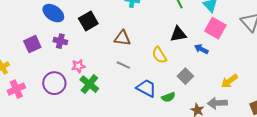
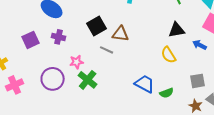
black square: (88, 21) -> (97, 26), moved
yellow semicircle: (159, 55) -> (169, 55), moved
gray line: (123, 65) -> (107, 50), moved
gray square: (185, 76) -> (198, 81), moved, turned 35

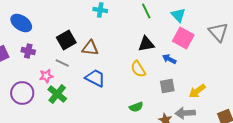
gray line: (107, 50) -> (62, 63), moved
gray square: (198, 81) -> (167, 86), moved
blue trapezoid: (145, 84) -> (95, 78), moved

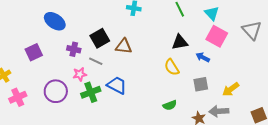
purple cross: (28, 51) -> (74, 49), moved
blue trapezoid: (95, 78) -> (117, 85), moved
green cross: (57, 94) -> (91, 92), turned 30

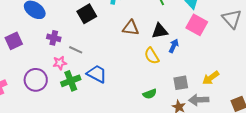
black square: (100, 38) -> (87, 14), moved
brown triangle: (124, 46) -> (131, 28), moved
blue arrow: (203, 57) -> (174, 46), moved, turned 88
gray square: (201, 84) -> (181, 83), moved

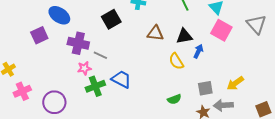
purple cross: (54, 38) -> (78, 43), size x1.5
purple square: (14, 41) -> (39, 35), moved
purple circle: (36, 80) -> (54, 102), moved

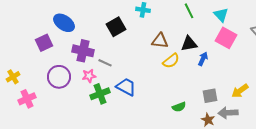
yellow semicircle: (176, 61) -> (171, 61), moved, turned -96
purple circle: (54, 102) -> (59, 77), moved

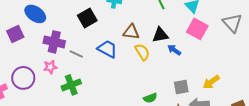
blue arrow: (203, 59) -> (174, 50), turned -80
yellow semicircle: (171, 61) -> (142, 52), turned -84
pink star: (89, 76) -> (50, 67), moved
purple circle: (59, 77) -> (23, 78), moved
blue trapezoid: (126, 87) -> (107, 49), moved

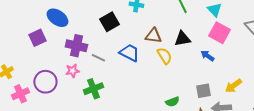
blue arrow: (174, 50) -> (207, 56), moved

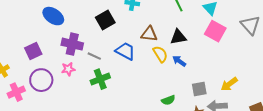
purple square: (37, 38) -> (33, 51), moved
blue arrow: (207, 56) -> (179, 61), moved
green cross: (93, 89) -> (100, 79), moved

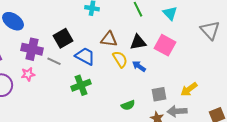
black square: (105, 20) -> (63, 38), moved
pink square: (215, 31) -> (165, 45), moved
green cross: (100, 79) -> (81, 85), moved

